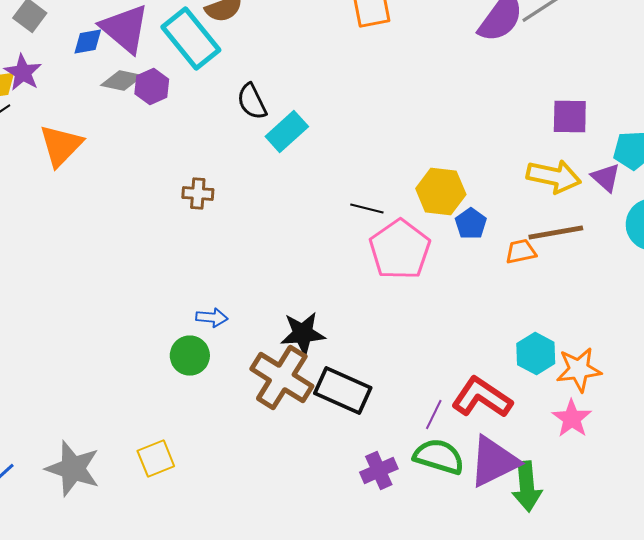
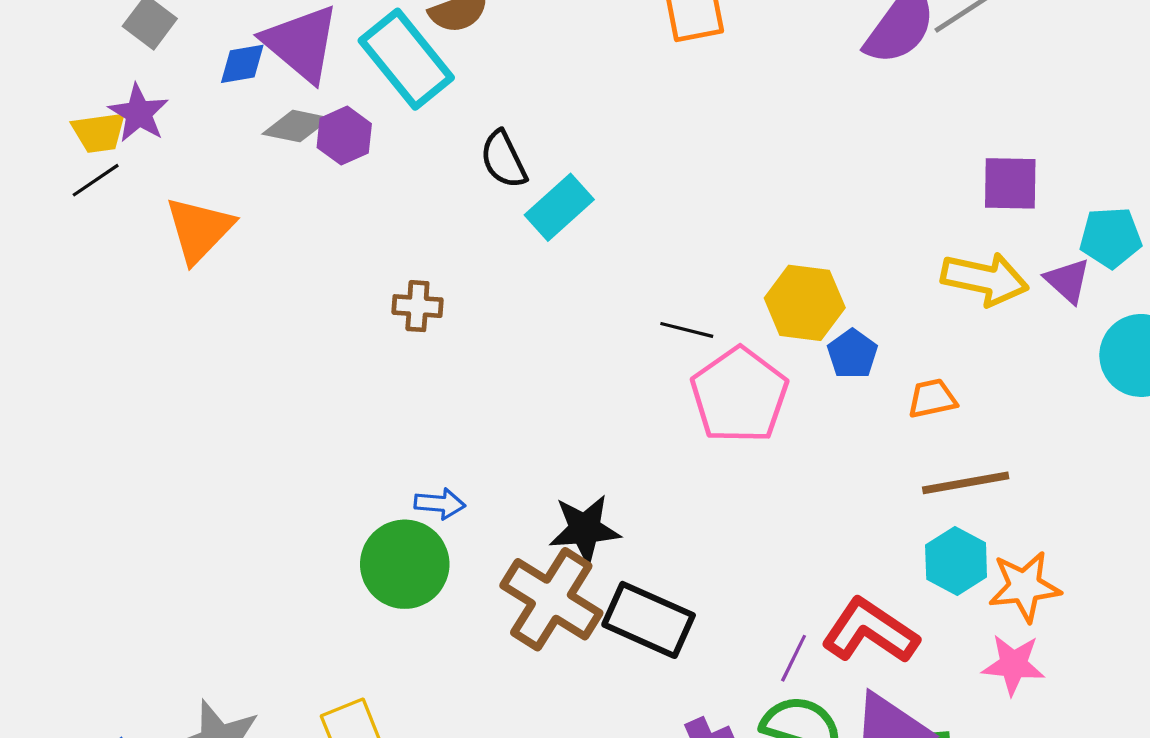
brown line: (556, 232) -> (966, 483), moved
green circle: (190, 356) -> (405, 564), size x1.4
pink star: (572, 418) -> (1013, 665), turned -30

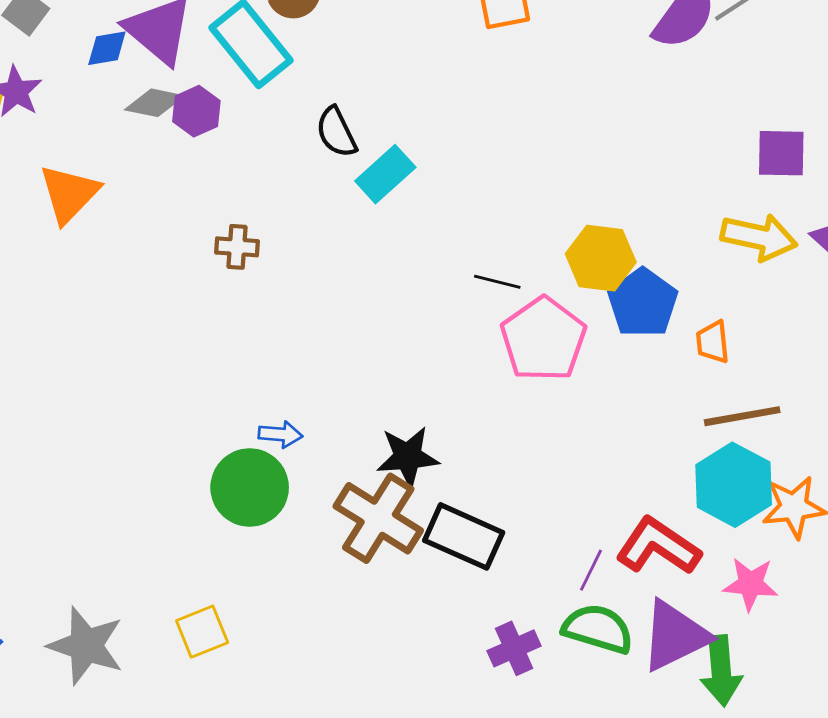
brown cross: (417, 306) -> (237, 247), moved
blue pentagon: (852, 354) -> (643, 303), size x1.6
orange trapezoid: (932, 398) -> (713, 342), turned -84
cyan hexagon: (956, 561) -> (734, 485), size x1.4
pink star: (1013, 665) -> (750, 584), moved

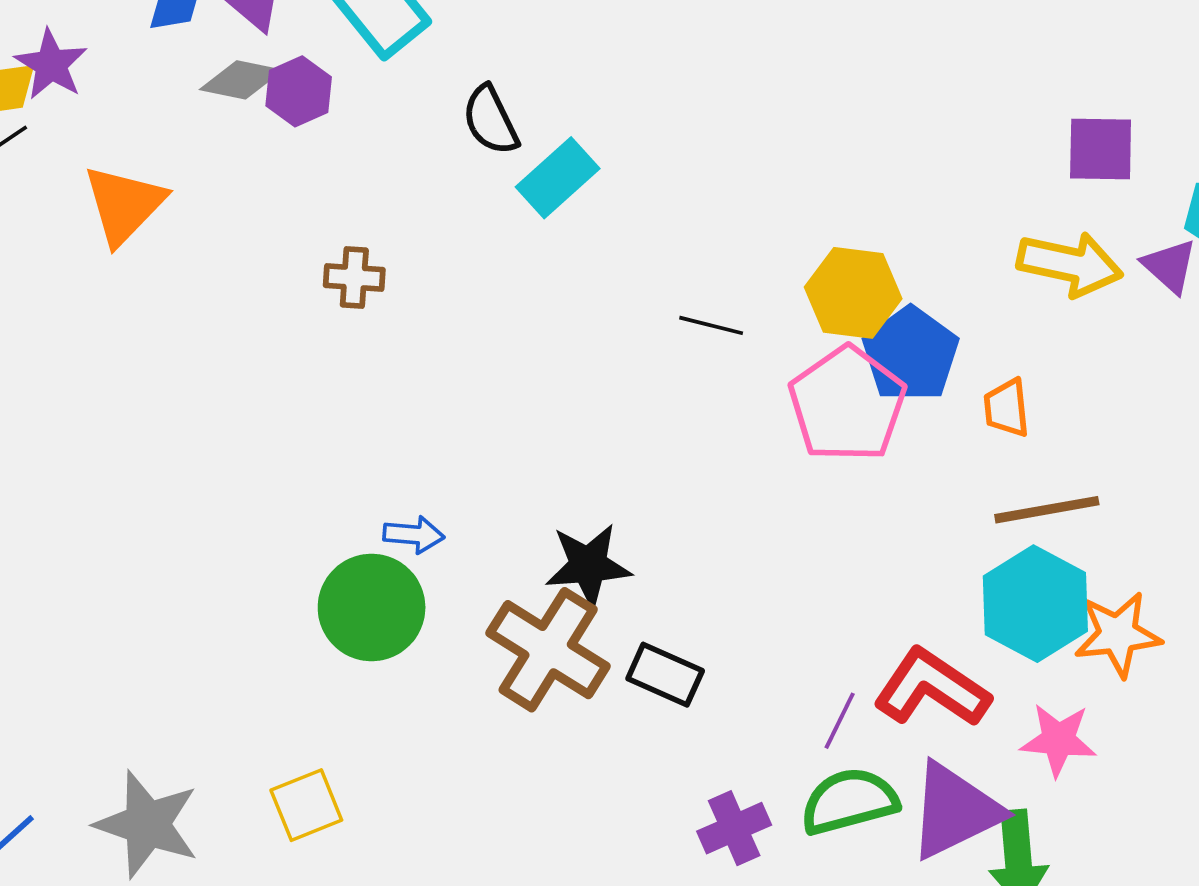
pink pentagon: (543, 339) -> (847, 404), moved
black rectangle: (464, 536) -> (665, 675), size x0.7
green semicircle: (598, 629) -> (849, 801), turned -32

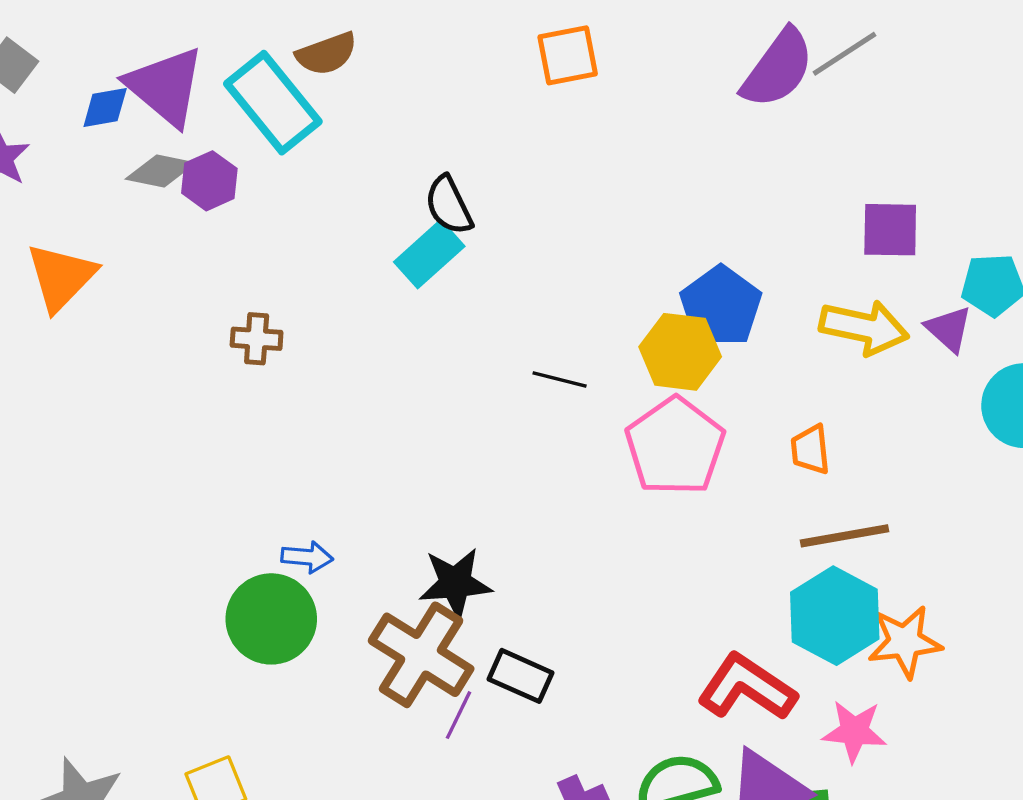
black semicircle: (490, 120) -> (449, 205), moved
blue pentagon: (911, 354) -> (721, 306), moved
purple line: (840, 721) -> (459, 715), moved

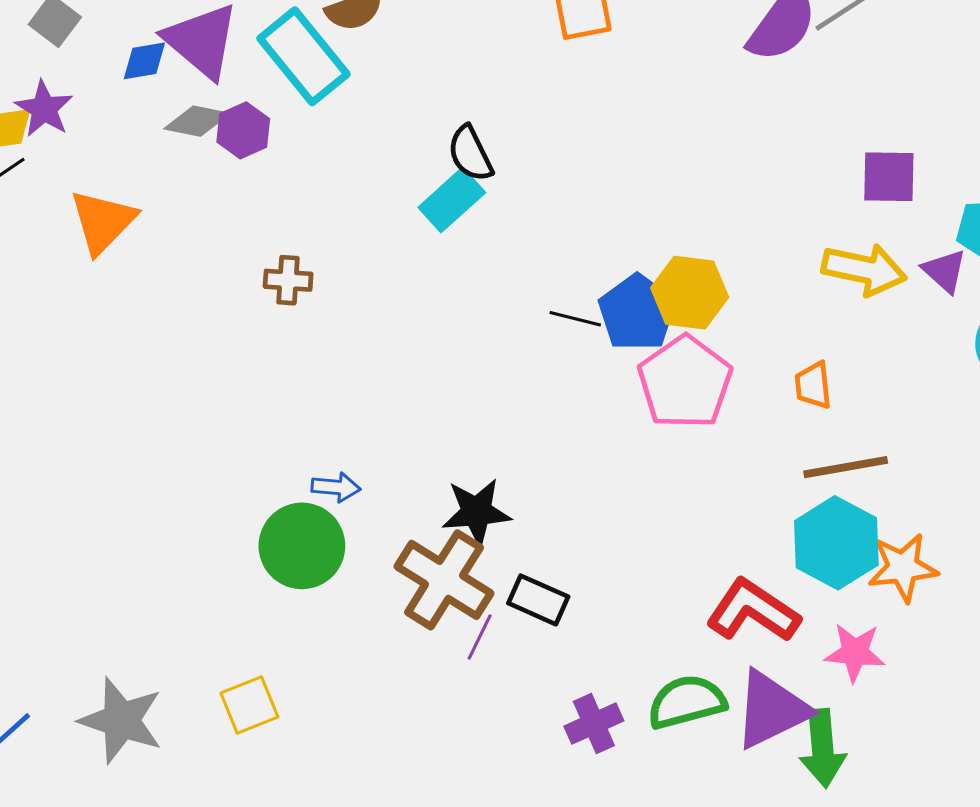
blue pentagon: (721, 306) -> (637, 313), moved

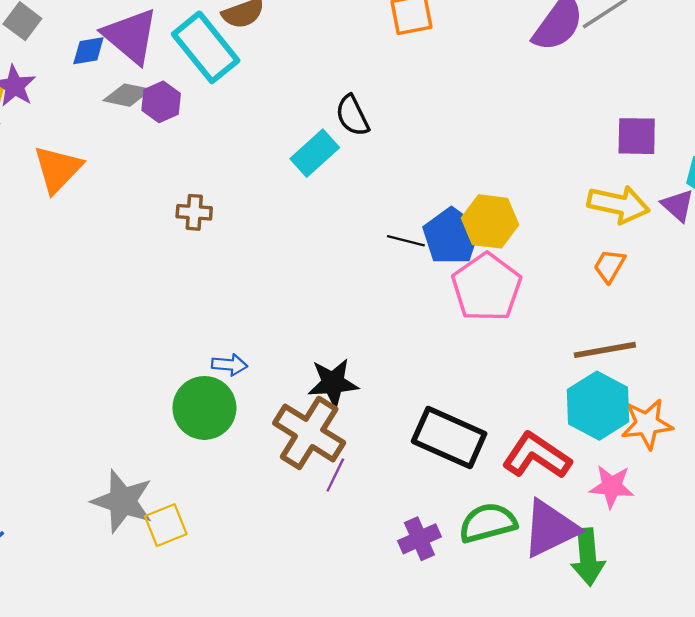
black semicircle: (470, 154) -> (352, 116), moved
orange trapezoid: (813, 385) -> (609, 266), moved, turned 36
black rectangle: (538, 600) -> (449, 438), moved, size x1.6
gray star: (121, 720) -> (123, 501), moved

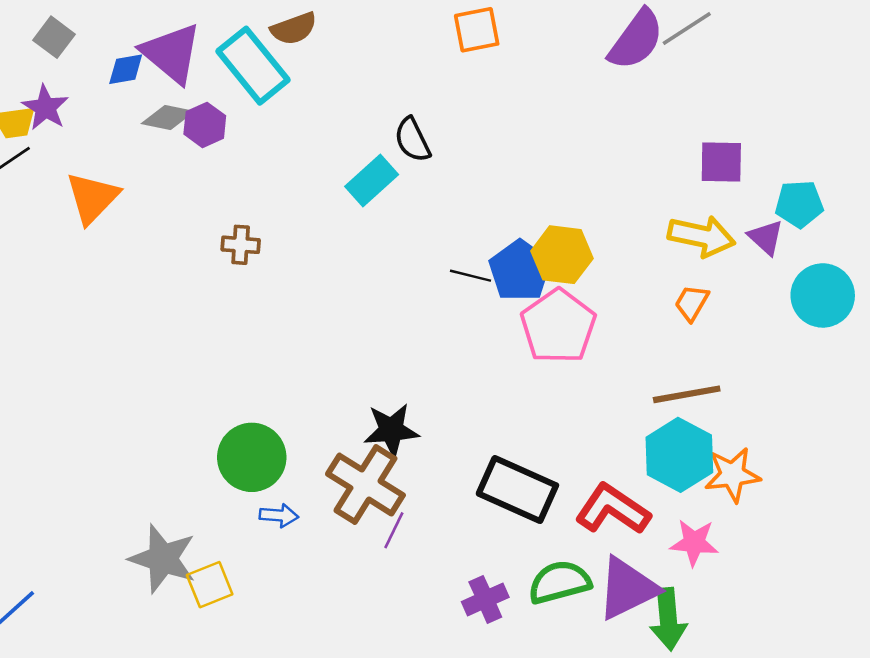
blue arrow: (229, 365) -> (279, 515), moved

